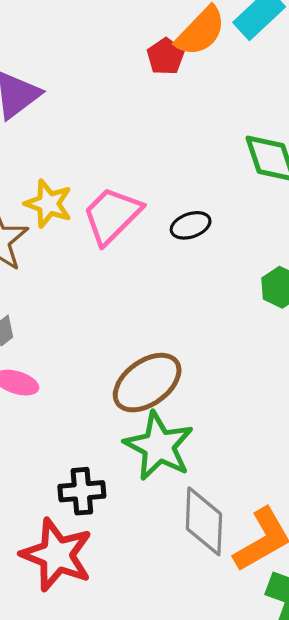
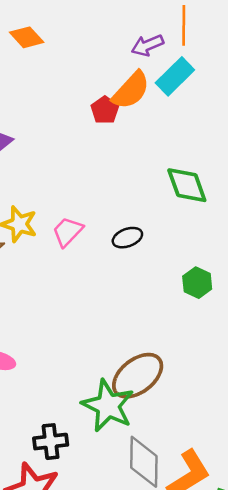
pink trapezoid: (112, 215) -> (68, 232), size x0.7
brown ellipse: (147, 383) -> (138, 376), moved

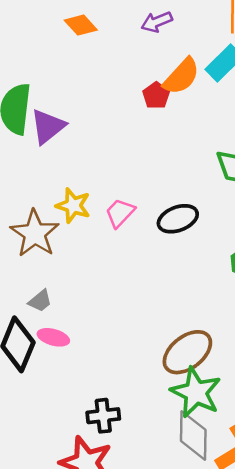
purple arrow: (147, 45) -> (157, 22), moved
black ellipse: (127, 238) -> (178, 219), size x1.4
green star: (108, 406) -> (196, 392), moved

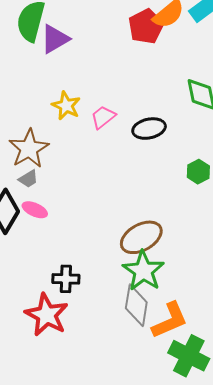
red pentagon: (156, 95) -> (146, 26), size x1.6
brown star: (35, 234) -> (29, 149), moved

